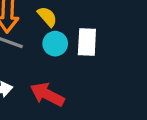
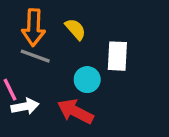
cyan circle: (55, 44) -> (87, 80), moved

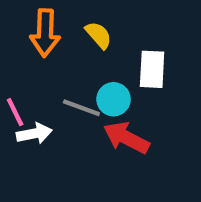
gray line: (35, 56) -> (81, 108), moved
red arrow: (75, 111) -> (126, 138), moved

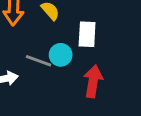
red arrow: (126, 138) -> (93, 81), moved, turned 72

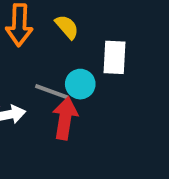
red arrow: (93, 81) -> (65, 118), moved

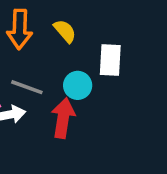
gray line: (52, 92) -> (27, 87), moved

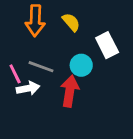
white rectangle: (110, 60) -> (107, 45), turned -30

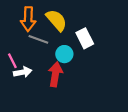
yellow semicircle: (71, 22) -> (56, 20), size x1.5
gray line: (41, 67) -> (38, 39), moved

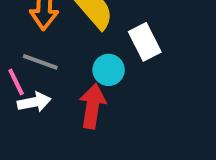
gray line: (38, 39) -> (40, 62), moved

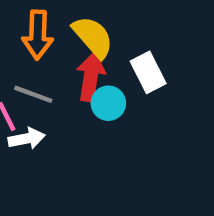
red arrow: (92, 106) -> (91, 77), moved

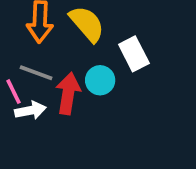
red arrow: (91, 77) -> (68, 93), moved

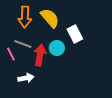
white arrow: (30, 110) -> (26, 78), moved

